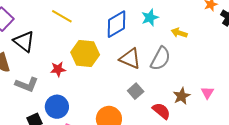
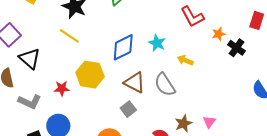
cyan star: (150, 18) -> (157, 43), turned -30
gray semicircle: (160, 59) -> (165, 85), turned 115
gray square: (136, 91) -> (128, 109), moved

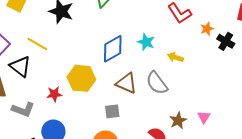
yellow line: (69, 36) -> (37, 44), moved
gray square: (128, 109) -> (112, 111), moved, turned 35

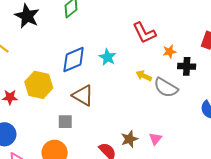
black cross: (226, 41) -> (187, 66), turned -36
yellow arrow: (175, 57) -> (144, 76), moved
gray semicircle: (157, 83) -> (166, 88), moved, turned -30

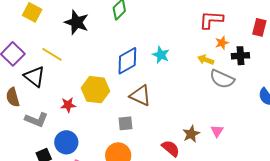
red L-shape: (144, 33) -> (211, 20), moved, turned 125
yellow arrow: (144, 76) -> (206, 60), moved

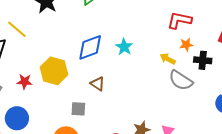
brown triangle: (140, 95) -> (98, 84), size x0.7

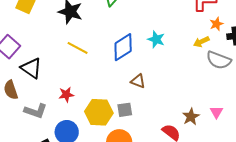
yellow line: (17, 29) -> (78, 48), moved
yellow arrow: (168, 59) -> (201, 42), turned -42
yellow hexagon: (54, 71) -> (99, 112), moved

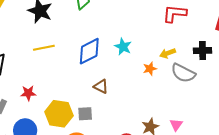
orange star: (216, 24) -> (150, 69), moved
yellow line: (78, 48) -> (44, 48), turned -45

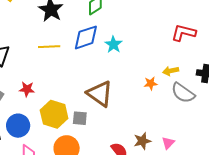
cyan star: (123, 47) -> (113, 44), moved
blue diamond: (89, 51) -> (86, 37), moved
brown triangle: (101, 86) -> (100, 94), size x1.8

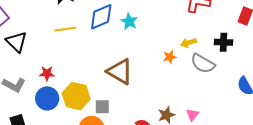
gray square: (80, 118) -> (102, 107), moved
blue circle: (18, 126) -> (47, 98), moved

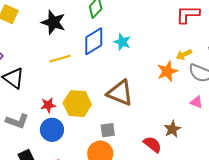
orange star: (170, 57) -> (167, 71), size x1.5
yellow hexagon: (76, 96) -> (77, 104), moved
pink triangle: (192, 115) -> (196, 102), moved, turned -40

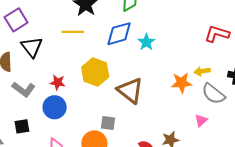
yellow line: (60, 59) -> (73, 32), moved
pink triangle: (196, 102) -> (201, 120), turned 40
yellow hexagon: (77, 104) -> (95, 72), moved

